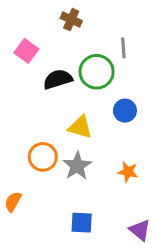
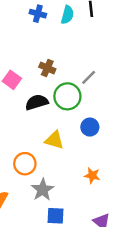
brown cross: (71, 19) -> (47, 68), moved
gray line: (123, 48) -> (89, 77), turned 49
gray star: (77, 166) -> (43, 190), moved

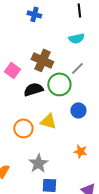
cyan semicircle: (67, 15) -> (76, 38), moved, turned 63
brown cross: (47, 68) -> (42, 60), size x1.5
orange circle: (25, 164) -> (23, 128), moved

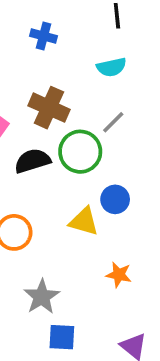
blue cross: (34, 14) -> (43, 36), moved
yellow triangle: (48, 121) -> (84, 221), moved

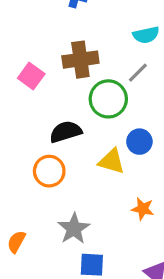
cyan semicircle: (111, 67) -> (146, 35), moved
brown cross: (49, 108) -> (80, 60), turned -32
black semicircle: (32, 161) -> (66, 132), moved

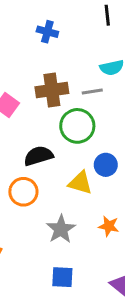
gray line: (138, 73) -> (92, 92), moved, turned 36
gray star: (74, 229) -> (61, 229), moved

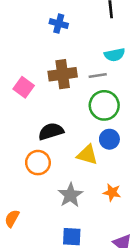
green circle: (77, 126) -> (104, 105), moved

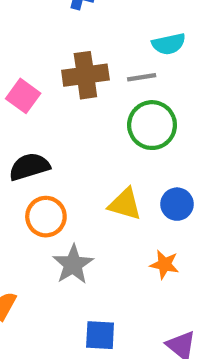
black semicircle: (51, 131) -> (29, 167), moved
blue circle: (109, 139) -> (177, 204), moved
gray star: (70, 195) -> (73, 264), moved

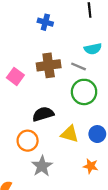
gray line: (142, 77) -> (78, 66), turned 32
black semicircle: (29, 167) -> (43, 114), moved

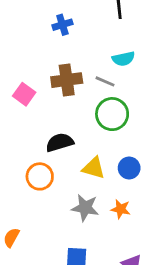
blue cross: (45, 22) -> (62, 25), turned -32
gray star: (42, 166) -> (85, 208), moved, turned -30

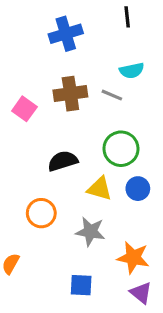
blue cross: (62, 25) -> (66, 34), size x1.5
green circle: (112, 114) -> (121, 149), moved
orange circle: (40, 176) -> (41, 213), moved
orange star: (121, 209) -> (133, 258), moved, size x1.5

